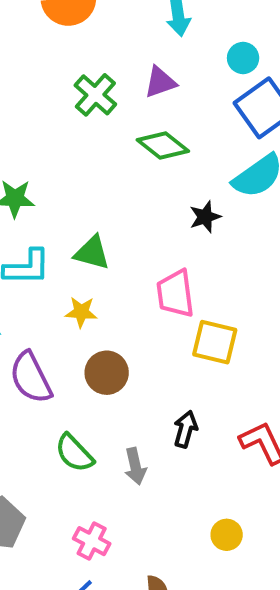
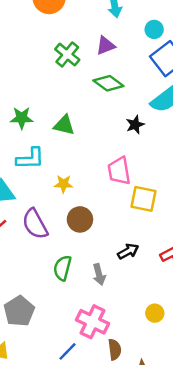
green triangle: (92, 253) -> (64, 125), moved
black arrow: (186, 429) -> (128, 251), turned 48
green semicircle: (74, 453) -> (62, 268), turned 60
pink cross: (92, 541) -> (93, 322), moved, size x1.5

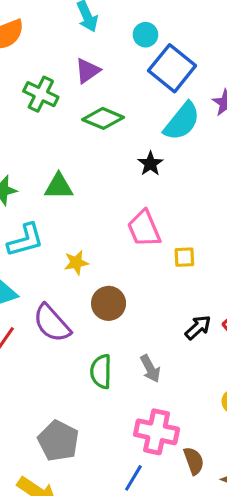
yellow square: (144, 199) -> (184, 257), size x0.6
black arrow: (128, 251) -> (198, 327), moved

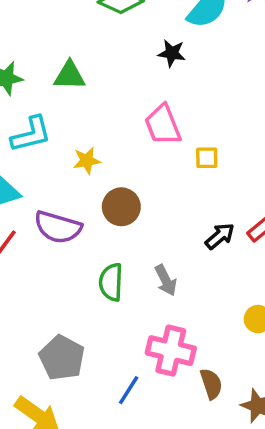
black star: (150, 164) -> (172, 53), turned -30
purple semicircle: (52, 323) -> (58, 227), turned -33
blue line: (133, 478) -> (129, 390), moved

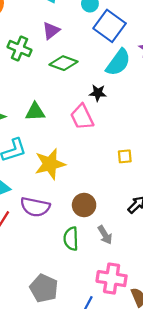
pink trapezoid: (163, 125) -> (82, 117), moved
yellow star: (87, 161) -> (50, 164), size x1.8
brown circle: (121, 207) -> (84, 205), moved

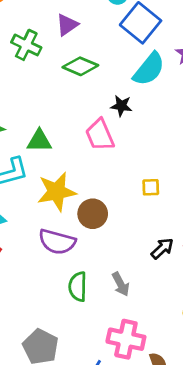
green triangle: (35, 112) -> (39, 141), moved
brown circle: (84, 205) -> (93, 214), moved
purple semicircle: (35, 207) -> (57, 242), moved

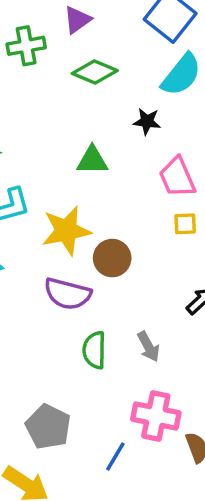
green cross: (26, 45) -> (26, 46), turned -36
pink trapezoid: (100, 135) -> (177, 177), moved
green triangle: (39, 141) -> (92, 160), moved

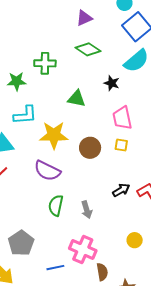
green cross: (26, 46) -> (45, 63), moved
brown circle: (112, 258) -> (90, 148), moved
blue line: (115, 457) -> (55, 268), turned 36

